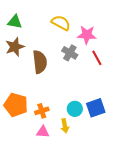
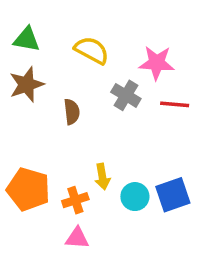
yellow semicircle: (61, 23) -> (92, 50), moved
red line: (97, 58) -> (175, 104), turned -56
brown semicircle: (40, 62) -> (72, 112), size x0.6
yellow arrow: (65, 126) -> (102, 177), moved

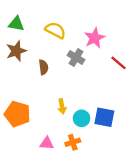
pink star: (157, 63) -> (95, 38), turned -30
red line: (175, 104) -> (118, 63), moved, turned 35
blue square: (173, 195) -> (104, 117), turned 30
orange cross: (75, 200) -> (73, 142), moved

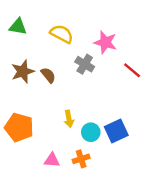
pink star: (95, 38) -> (105, 42), turned -30
brown star: (16, 51) -> (23, 71), moved
brown semicircle: (43, 67) -> (48, 75), turned -32
blue square: (104, 117) -> (116, 131), turned -36

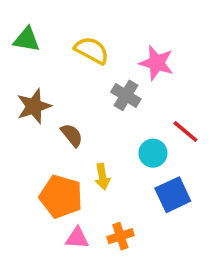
red line: (132, 70) -> (185, 132), moved
brown semicircle: (48, 75) -> (72, 135), moved
orange pentagon: (19, 127) -> (61, 196), moved
cyan circle: (91, 132) -> (153, 153), moved

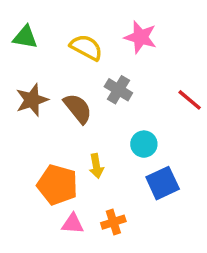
pink star: (157, 63) -> (140, 37), moved
red line: (185, 132) -> (190, 100), moved
brown semicircle: (72, 135) -> (78, 108), moved, size x1.4

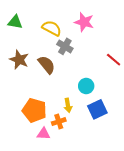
gray cross: (118, 90) -> (65, 46), moved
brown star: (32, 100) -> (19, 60), turned -30
yellow arrow: (96, 166) -> (68, 105), moved
orange cross: (113, 222) -> (59, 122), moved

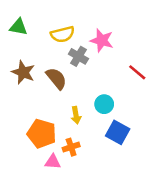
pink star: (84, 22) -> (102, 40), moved
yellow semicircle: (52, 28) -> (63, 34), turned 138
yellow arrow: (68, 105) -> (76, 115), moved
blue square: (97, 109) -> (118, 132), turned -36

